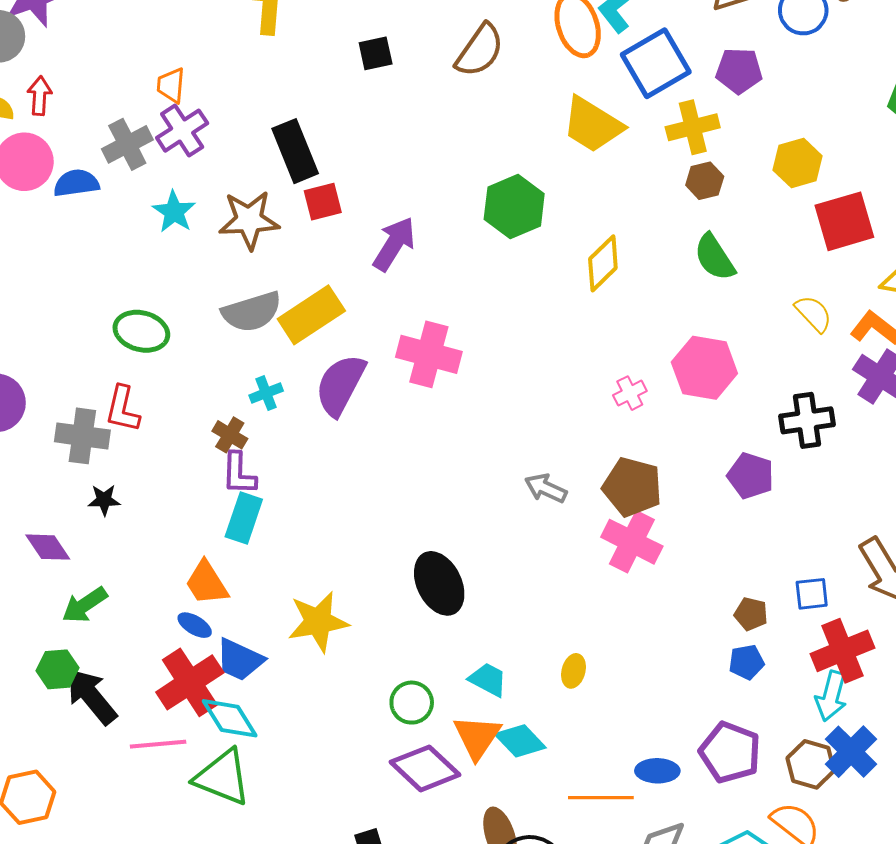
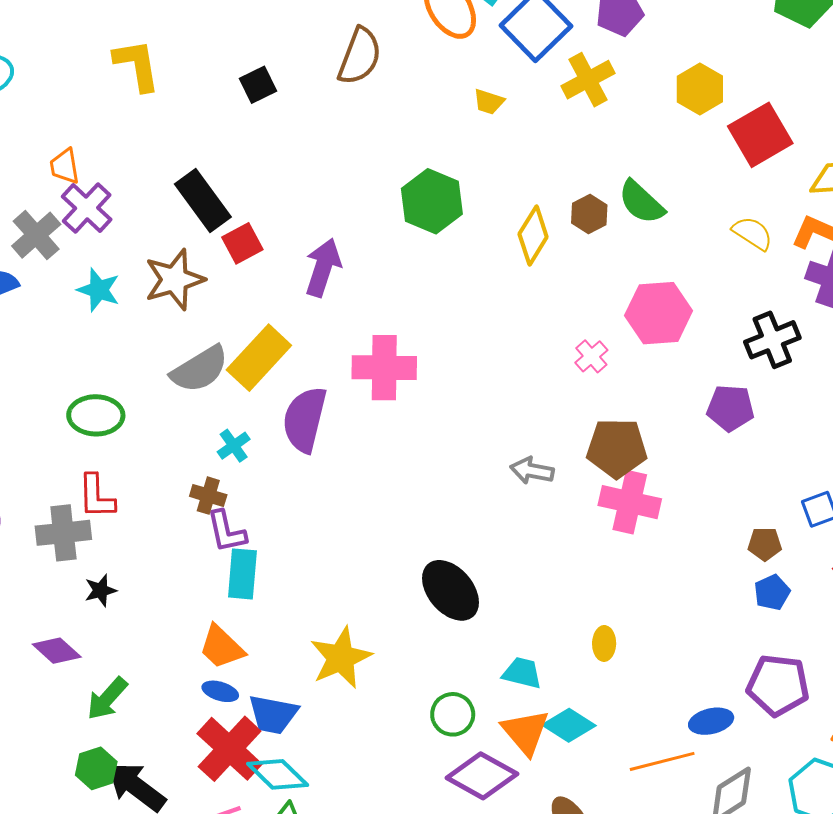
yellow trapezoid: (592, 125) -> (489, 102), size x0.5
brown hexagon: (705, 181) -> (589, 214), moved

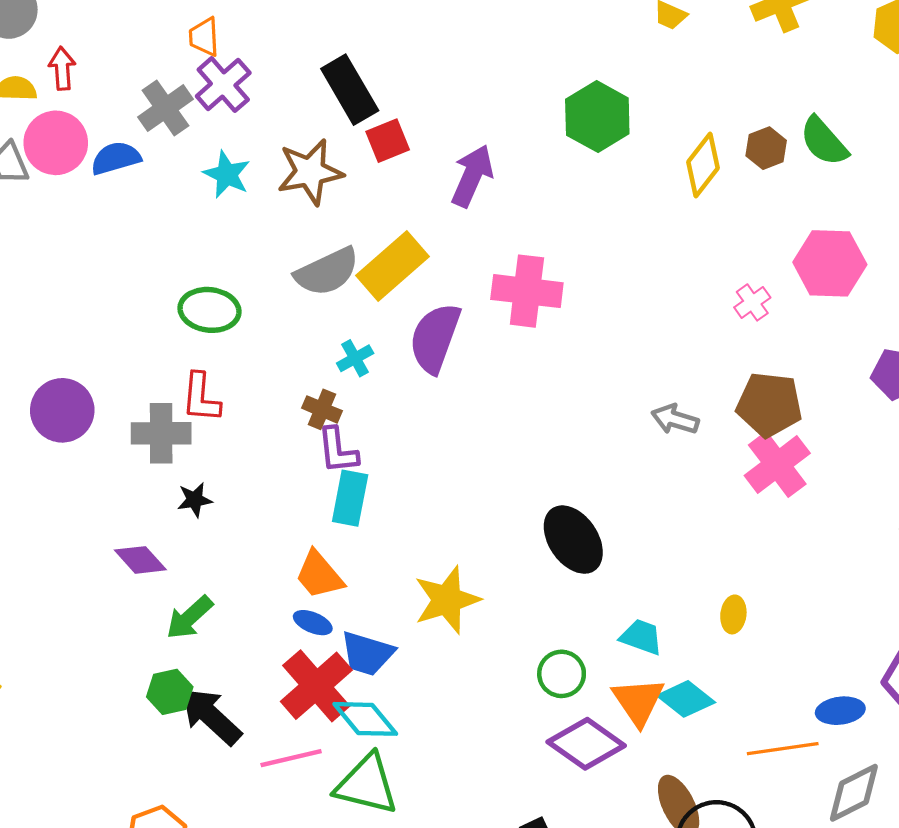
pink cross: (630, 502) -> (777, 464), turned 34

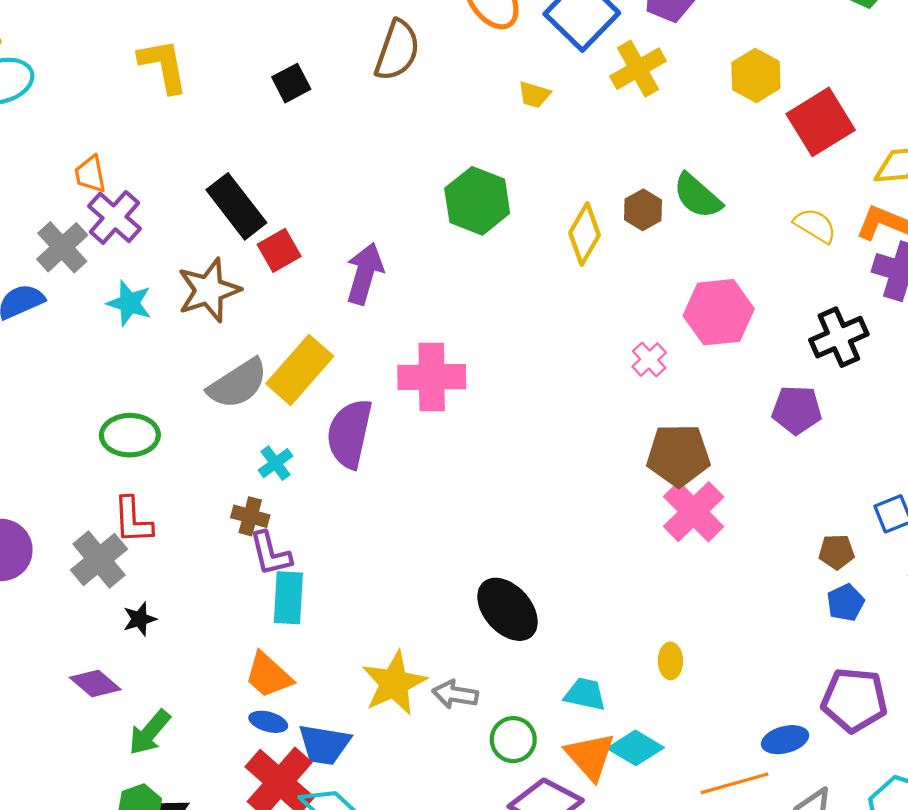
gray arrow: (675, 419) -> (455, 694), moved
gray cross: (161, 433) -> (99, 560), turned -32

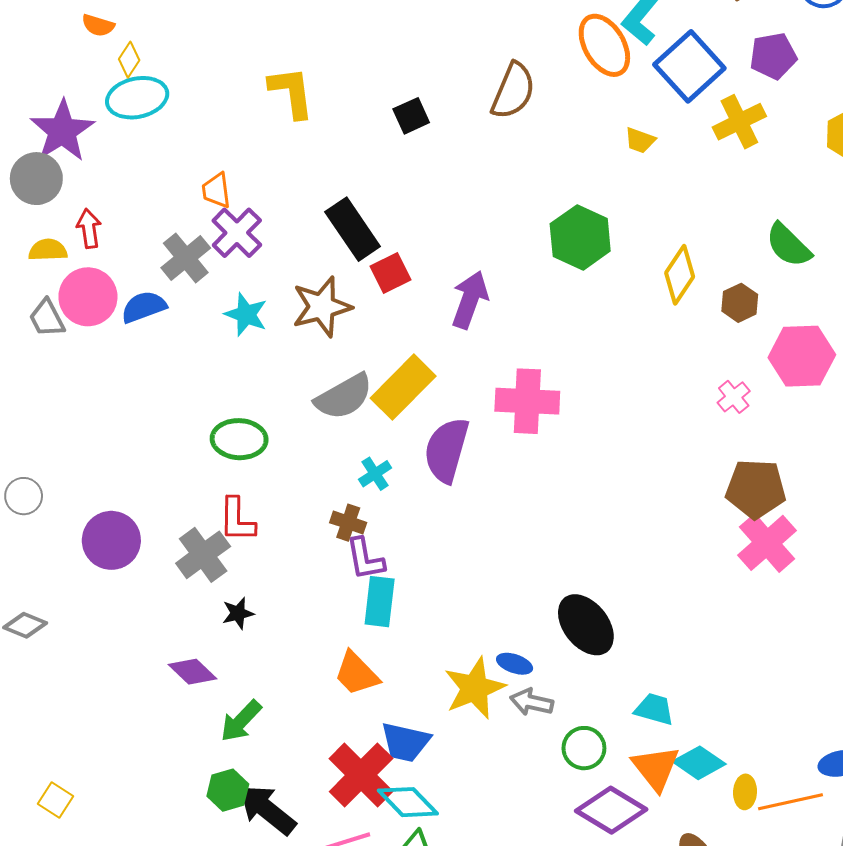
brown hexagon: (643, 210) -> (740, 303), moved
yellow ellipse: (670, 661) -> (745, 792), moved
blue ellipse: (268, 722) -> (515, 664), moved

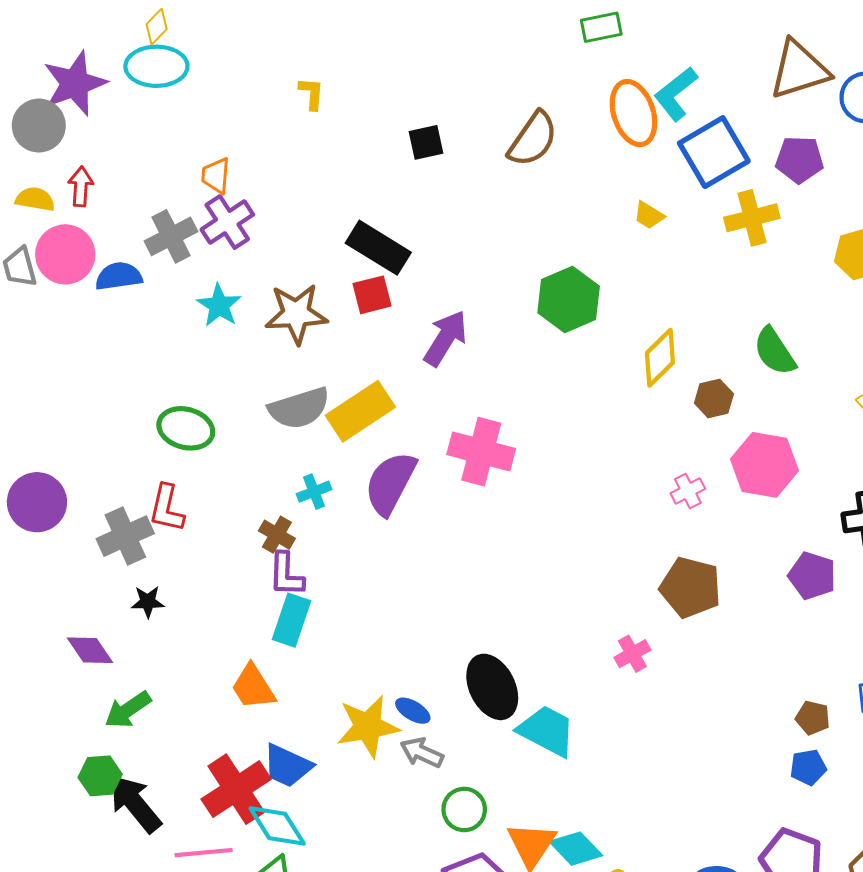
yellow L-shape: (291, 92) -> (311, 94), size x0.6
black rectangle: (353, 229) -> (378, 248), moved, turned -36
pink cross: (767, 543) -> (632, 654), moved, size x0.6
cyan trapezoid: (654, 709) -> (547, 731), moved, size x1.5

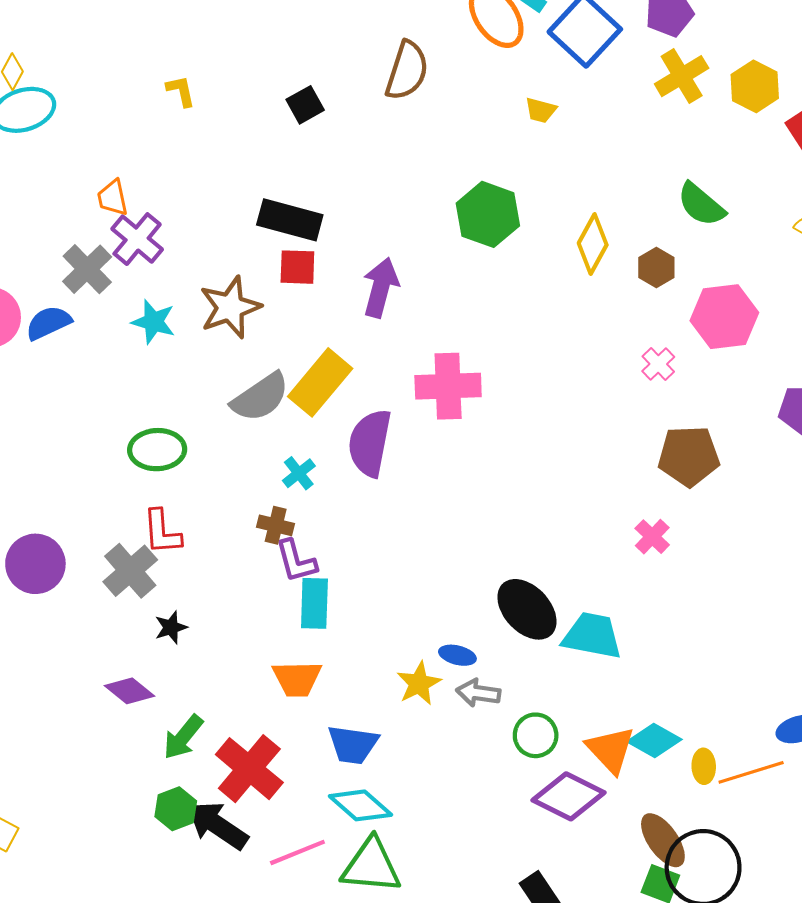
yellow cross: (752, 218) -> (682, 76), moved
red square: (372, 295) -> (297, 267), turned 33
orange trapezoid: (253, 687) -> (297, 679), turned -42
yellow star: (368, 727) -> (419, 683), size x0.7
red cross: (236, 789) -> (249, 769), moved

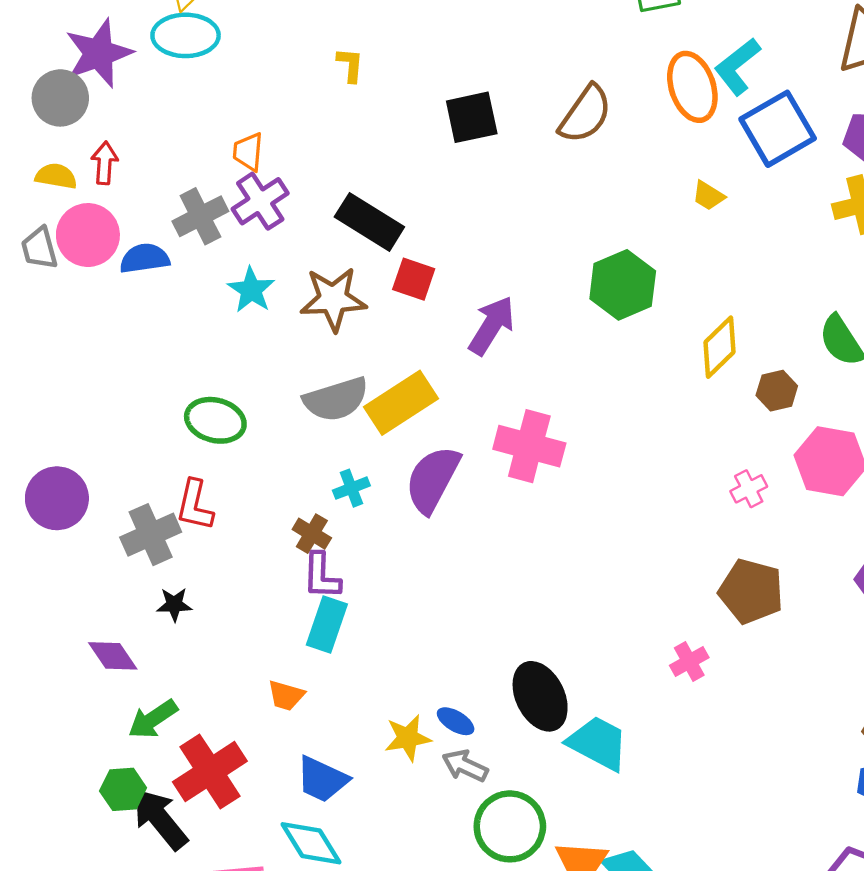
black square: (305, 105) -> (472, 117), size x1.4
black rectangle: (290, 220) -> (369, 222), moved
orange trapezoid: (297, 679) -> (286, 695), size x0.7
green circle: (536, 735) -> (510, 826), size x1.5

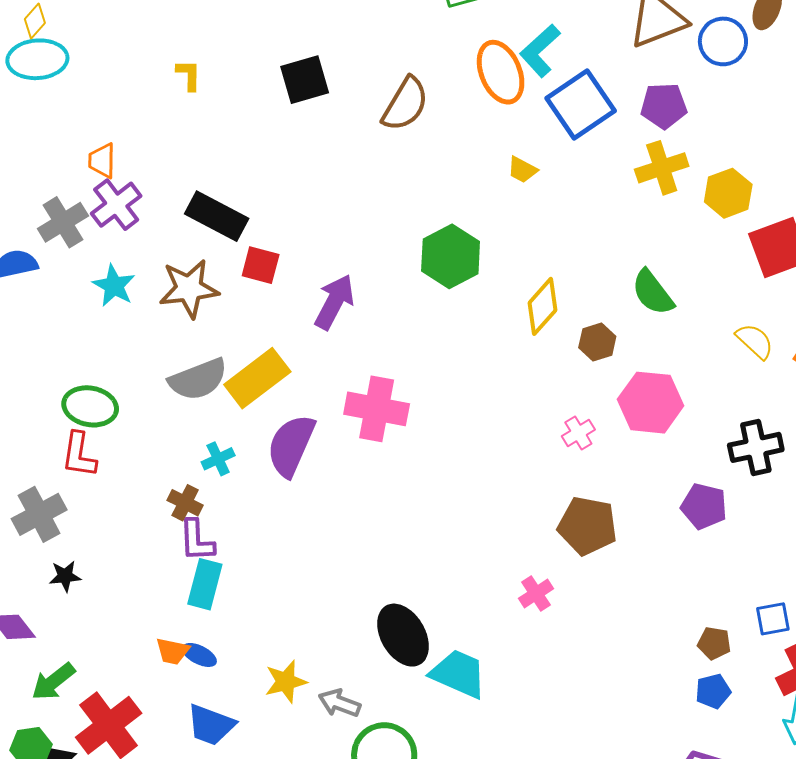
black square: (472, 117) -> (305, 80), moved
red L-shape: (195, 505) -> (79, 455), moved
blue ellipse: (456, 721) -> (199, 655), moved

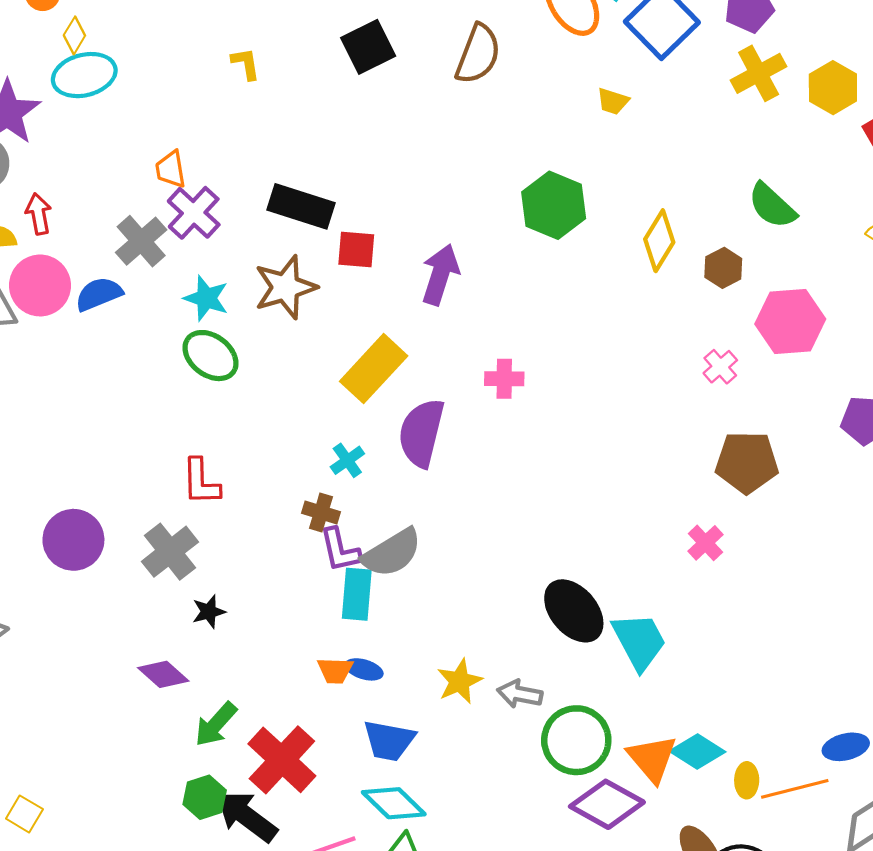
gray semicircle: (198, 379) -> (392, 553), moved
green ellipse: (90, 406) -> (210, 356), moved, turned 36
pink cross: (377, 409) -> (504, 379), size x0.6
cyan trapezoid: (459, 674) -> (639, 641), turned 48

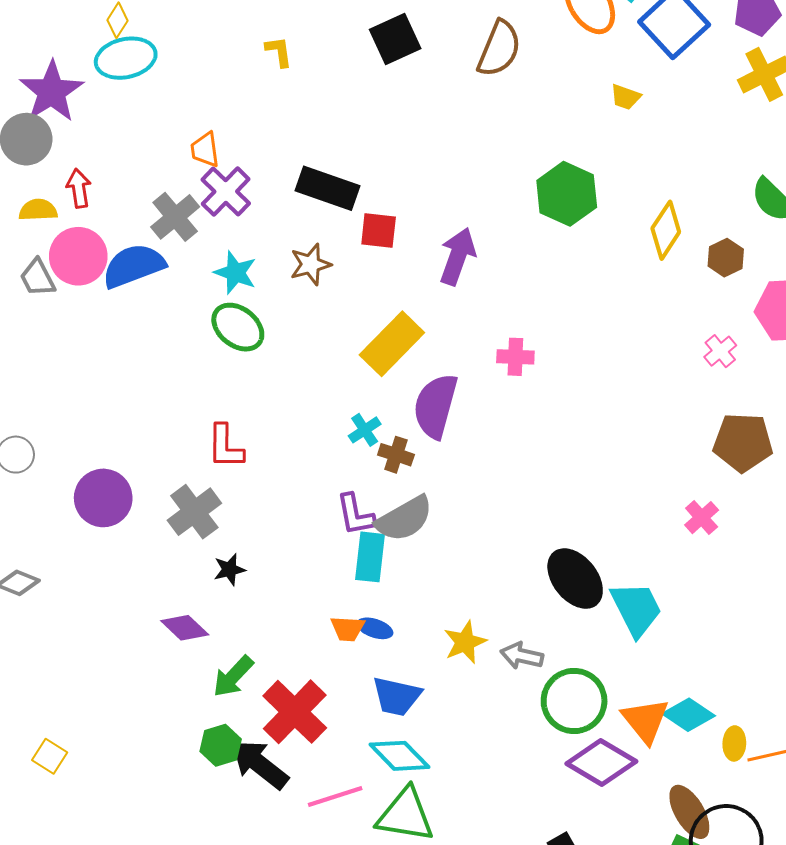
brown star: (285, 287) -> (311, 264), size x0.7
blue semicircle: (99, 294) -> (134, 266), size x1.4
brown cross: (321, 512) -> (396, 455), moved

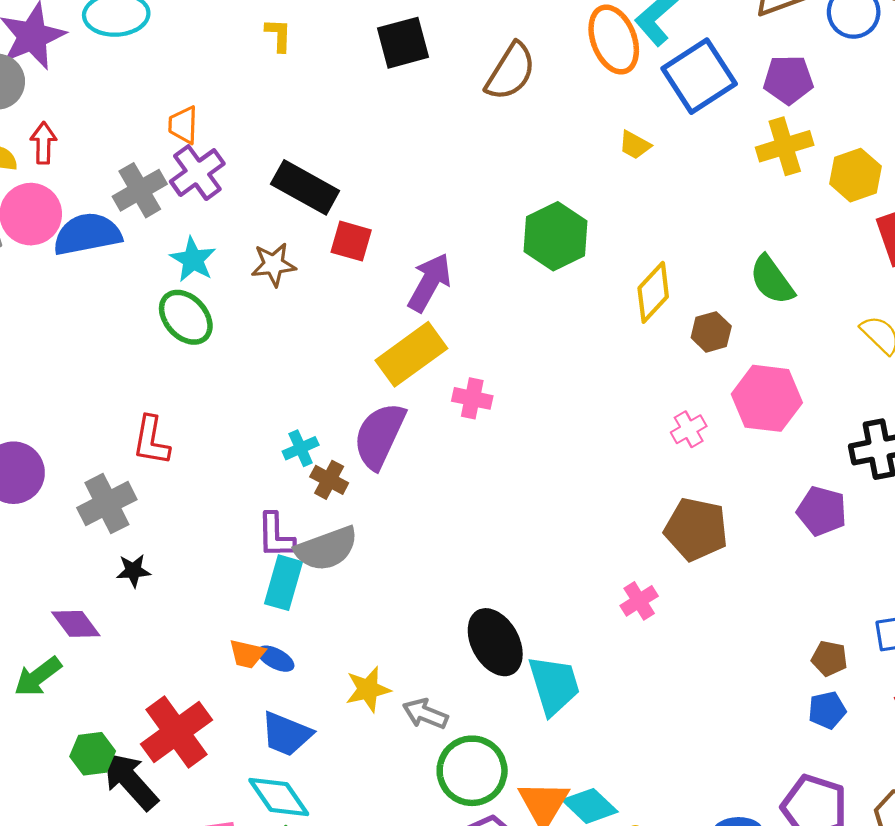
yellow rectangle: (392, 344) -> (411, 354), moved
green arrow: (233, 676) -> (38, 677), moved

